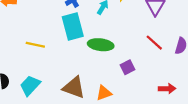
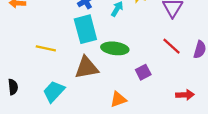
cyan trapezoid: (30, 85) -> (54, 91), moved
brown triangle: (74, 88) -> (87, 68), moved, turned -30

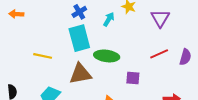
red line: (171, 46) -> (159, 54), turned -66
purple square: (143, 72) -> (133, 78), turned 32

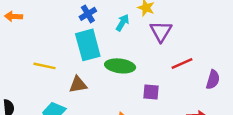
purple triangle: (160, 18) -> (161, 31), moved
purple semicircle: (185, 57) -> (213, 80), moved
brown triangle: (80, 74) -> (78, 85), moved, size x0.7

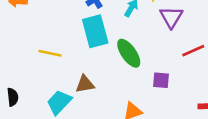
green ellipse: (120, 66) -> (129, 53), turned 48
brown triangle: (78, 85) -> (85, 84), moved

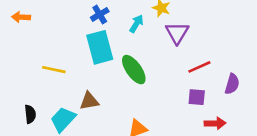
purple square: (161, 80) -> (197, 97), moved
black semicircle: (13, 97) -> (30, 114), moved

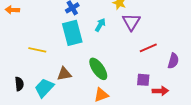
cyan arrow: (136, 24) -> (100, 25), moved
green ellipse: (134, 70) -> (98, 69), moved
purple square: (197, 97) -> (143, 80), moved

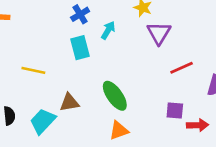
cyan arrow: (100, 25) -> (108, 30), moved
cyan rectangle: (72, 33) -> (80, 48), size x0.7

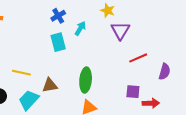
yellow line: (33, 70) -> (21, 73), moved
green ellipse: (115, 96) -> (86, 80), turned 40

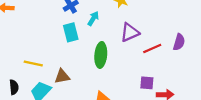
purple triangle: (120, 31) -> (130, 32), moved, turned 36
purple semicircle: (165, 72) -> (179, 42), moved
green ellipse: (86, 80) -> (101, 55), moved

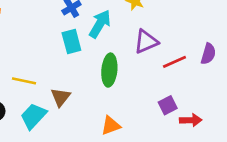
cyan arrow: (93, 18) -> (100, 24), size x1.5
brown triangle: (62, 76) -> (61, 97), turned -42
purple square: (147, 83) -> (168, 105), turned -32

